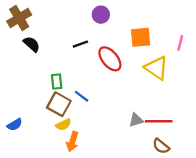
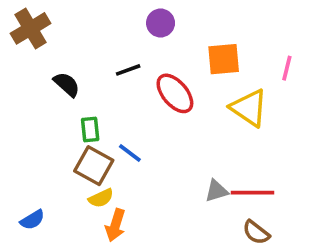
black semicircle: (32, 44) -> (67, 84), moved
blue semicircle: (15, 125) -> (32, 220), moved

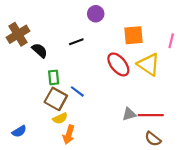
brown cross: (31, 28) -> (18, 34), moved
red ellipse: (175, 93) -> (118, 64), moved

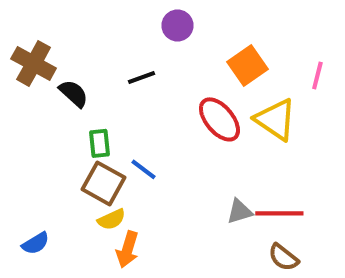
brown cross: (18, 34) -> (34, 63), turned -30
orange square: (133, 35) -> (247, 65), turned -30

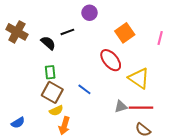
black line: (142, 77) -> (67, 32), moved
black semicircle: (74, 93) -> (48, 43), moved
yellow triangle: (275, 119) -> (139, 78), moved
blue line: (144, 169) -> (84, 89), moved

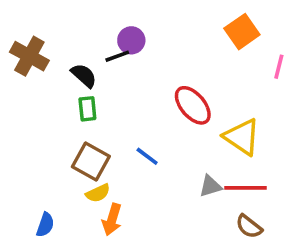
purple circle: (90, 13) -> (131, 40), moved
orange square: (125, 33) -> (242, 32), moved
green rectangle: (50, 72) -> (87, 109), moved
blue semicircle: (18, 123) -> (45, 225), moved, turned -40

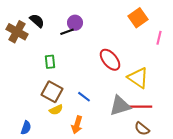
black semicircle: (84, 75) -> (37, 21), moved
blue line: (147, 156) -> (84, 97), moved
gray triangle: (210, 186) -> (120, 106), size x1.6
orange arrow: (112, 219) -> (77, 125), moved

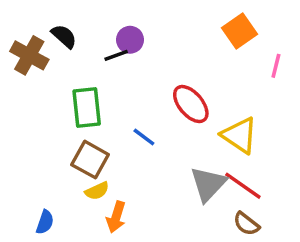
green rectangle: (50, 62) -> (87, 107), size x1.6
blue line: (84, 97) -> (144, 137), moved
gray triangle: (120, 106) -> (208, 184), turned -30
red line: (140, 107) -> (243, 186), turned 35
orange arrow: (77, 125) -> (116, 217), moved

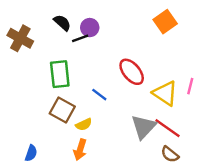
black semicircle: (64, 36) -> (62, 23), moved
pink line: (276, 66) -> (190, 86), moved
yellow semicircle: (97, 191) -> (84, 124), moved

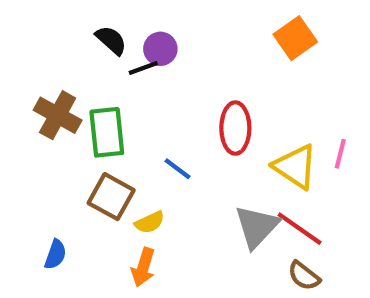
brown cross: (20, 38) -> (58, 115), moved
red ellipse: (132, 72) -> (235, 128), turned 40
blue semicircle: (31, 153) -> (55, 254), moved

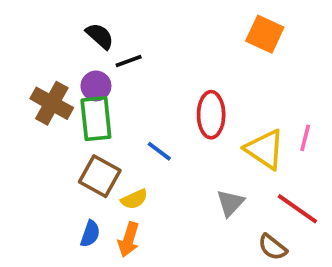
orange square: (295, 38) -> (265, 34), turned -30
purple circle: (160, 49) -> (96, 86), moved
gray triangle: (257, 227) -> (230, 203), size x0.7
red line: (300, 229) -> (297, 209), moved
blue semicircle: (55, 254) -> (90, 234), moved

